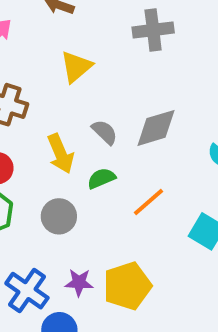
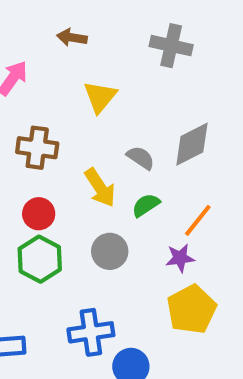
gray cross: (153, 30) -> (171, 46), turned 30
purple star: (79, 282) -> (180, 258), moved
blue cross: (27, 291) -> (91, 332), turned -33

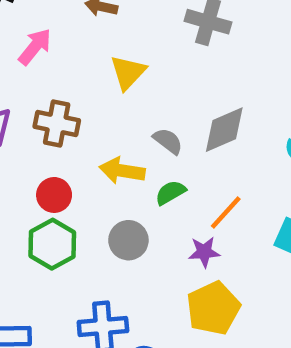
yellow arrow: (100, 188) -> (122, 171), turned 129

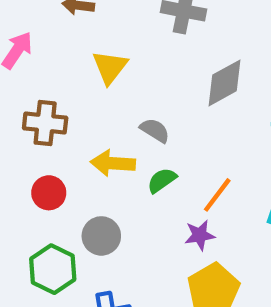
gray diamond: (224, 130) -> (225, 83), moved
gray circle: (128, 240) -> (101, 236), moved
green hexagon: (52, 244) -> (53, 269), moved

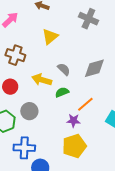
gray diamond: (225, 83) -> (94, 68), moved

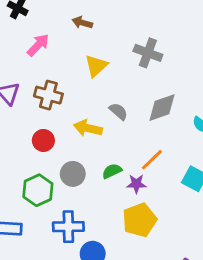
gray cross: (88, 19) -> (148, 53), moved
green semicircle: (62, 92) -> (112, 171), moved

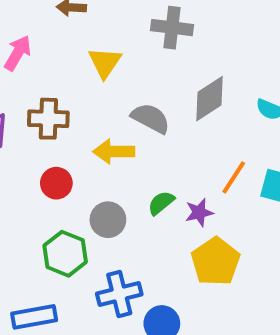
gray semicircle: (118, 111) -> (151, 118), size x1.4
orange line: (152, 160) -> (234, 177), moved

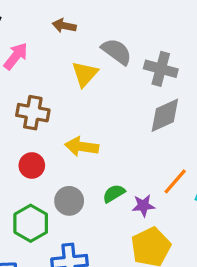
gray cross: (172, 28) -> (161, 69), moved
gray semicircle: (151, 118) -> (117, 51), moved

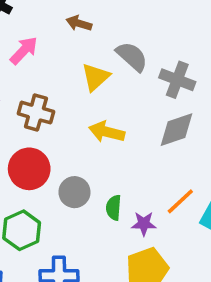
yellow arrow: (82, 147) -> (107, 132), moved
red circle: (32, 165) -> (29, 169), size x1.5
green semicircle: (114, 193) -> (114, 208), turned -60
gray circle: (69, 201) -> (74, 192), moved

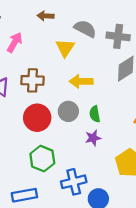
gray circle: (74, 192) -> (68, 111), moved
green semicircle: (114, 208) -> (95, 114), moved
purple star: (144, 224) -> (93, 138), moved

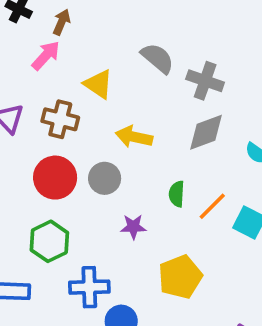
brown arrow: (46, 16) -> (62, 22), moved, turned 98
yellow triangle: (65, 48) -> (98, 84), moved, turned -42
green semicircle: (95, 114) -> (177, 194), moved

